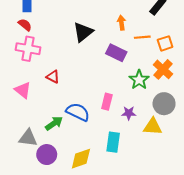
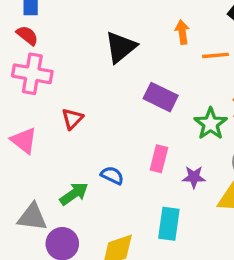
purple rectangle: (116, 53) -> (161, 97), moved
red triangle: (53, 77) -> (72, 119), turned 48
blue semicircle: (78, 112) -> (112, 175), size x0.6

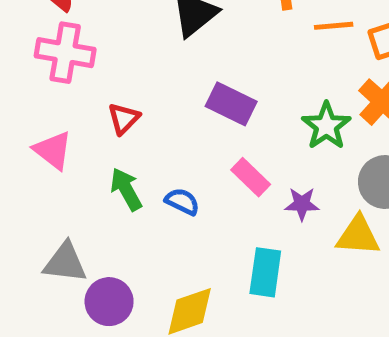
purple rectangle: (161, 97) -> (231, 104), moved
pink rectangle: (159, 159) -> (251, 177), turned -60
green arrow: (74, 194) -> (126, 189), moved, turned -84

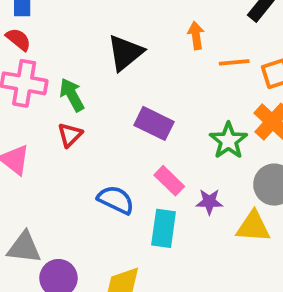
green arrow: (126, 189) -> (72, 95), moved
blue semicircle: (182, 202) -> (116, 200), size x1.4
cyan rectangle: (265, 272) -> (164, 228), moved

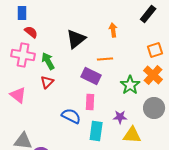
red semicircle: (18, 39) -> (31, 32), moved
orange line: (234, 62) -> (105, 59), moved
pink rectangle: (169, 181) -> (90, 102), moved, turned 49
yellow triangle: (253, 227) -> (132, 135), moved

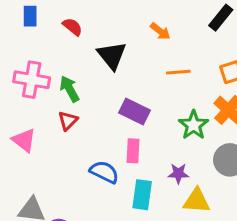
orange arrow: (113, 30) -> (160, 31), moved, turned 136
red semicircle: (31, 32) -> (72, 27), moved
black triangle: (76, 39) -> (112, 55), turned -30
orange line: (105, 59) -> (178, 72), moved

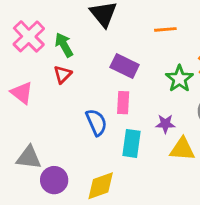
pink cross: (32, 80) -> (29, 36), turned 36
blue semicircle: (104, 172) -> (96, 122), turned 40

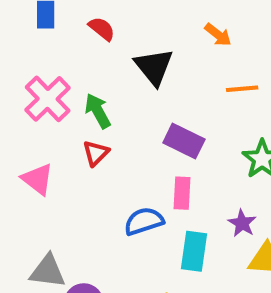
blue semicircle: (96, 122) -> (144, 221), turned -84
purple star: (165, 124) -> (242, 223), turned 30

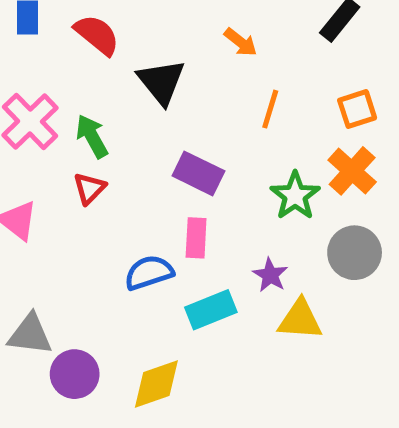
red semicircle: (102, 29) -> (97, 35), size x1.4
orange line: (242, 89) -> (270, 109), turned -68
cyan rectangle: (194, 251) -> (211, 310), turned 60

